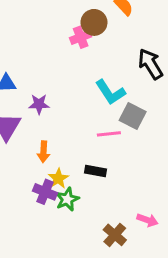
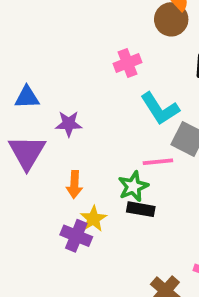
brown circle: (94, 22) -> (171, 19), moved
pink cross: (81, 37) -> (128, 63), moved
green star: (67, 199) -> (133, 186), moved

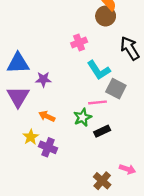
blue triangle: (27, 97) -> (18, 63), size x1.5
orange arrow: (74, 185) -> (47, 116), turned 112
black rectangle: (141, 209) -> (102, 131), moved, turned -35
yellow star: (93, 219) -> (31, 137), moved

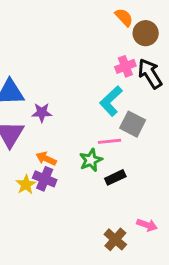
brown circle: (106, 16) -> (146, 33), moved
pink cross: (79, 43) -> (125, 66), moved
cyan L-shape: (99, 70) -> (111, 101), turned 80
purple cross: (48, 147) -> (45, 179), moved

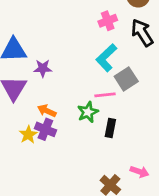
pink cross: (125, 66) -> (108, 21), moved
gray square: (133, 124) -> (126, 79), turned 30
black rectangle: (115, 177) -> (110, 128), turned -54

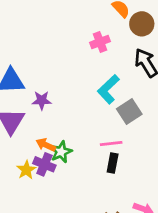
pink cross: (108, 21) -> (100, 42), moved
pink line: (105, 95) -> (111, 144), moved
green star: (88, 112) -> (61, 152), moved

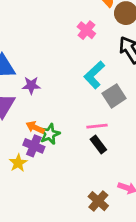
pink cross: (100, 42) -> (86, 30), turned -30
black rectangle: (113, 163) -> (98, 145), turned -48
yellow star: (26, 170) -> (18, 163), moved

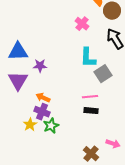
cyan L-shape: (94, 75) -> (88, 58), turned -45
green star: (50, 134) -> (51, 126), moved
black rectangle: (98, 145) -> (91, 111), turned -48

